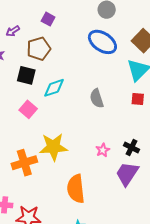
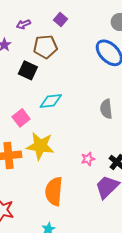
cyan diamond: (54, 88) -> (51, 101), moved
gray semicircle: (97, 98) -> (106, 109), moved
pink square: (28, 109) -> (21, 118), moved

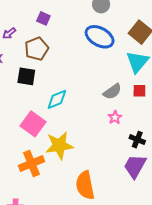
gray semicircle: (106, 109) -> (112, 92), turned -102
pink square: (21, 118) -> (33, 124), size x1.4
pink star: (88, 159) -> (115, 117), moved

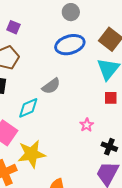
blue ellipse: (100, 37) -> (70, 45), turned -44
gray semicircle: (112, 92) -> (51, 86), moved

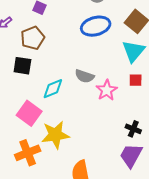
gray semicircle: (51, 86) -> (84, 76), moved, turned 54
pink star: (87, 125) -> (107, 90), moved, size x1.5

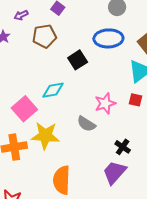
black square: (22, 66) -> (78, 60), moved, turned 36
gray semicircle: (84, 76) -> (86, 124), moved

